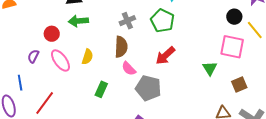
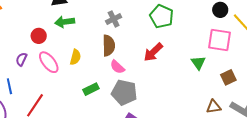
green pentagon: (162, 21) -> (162, 16), moved
gray pentagon: (148, 88) -> (124, 92), moved
green rectangle: (101, 89) -> (91, 89), turned 42

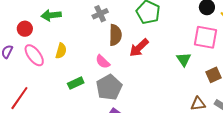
brown semicircle: (109, 46) -> (115, 35), moved
gray pentagon: (124, 92) -> (109, 87), turned 30

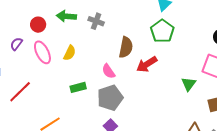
gray cross: (100, 14) -> (96, 21), moved, turned 35

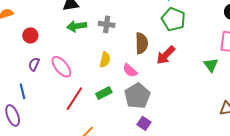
red circle: (38, 25) -> (30, 35), moved
yellow semicircle: (70, 53) -> (105, 60), moved
red line: (20, 92) -> (74, 99), moved

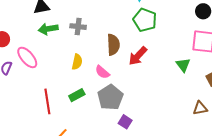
pink ellipse: (61, 67) -> (27, 57), moved
red line: (74, 99) -> (47, 101), turned -40
purple square: (144, 123) -> (125, 122), moved

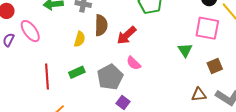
brown semicircle: (113, 45) -> (101, 25), moved
red arrow: (138, 56) -> (126, 35), moved
pink semicircle: (102, 72) -> (134, 63), moved

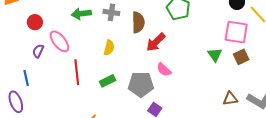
brown semicircle: (101, 25) -> (138, 22), moved
brown square: (215, 66) -> (241, 57), moved
red line: (47, 76) -> (77, 72), moved
gray pentagon: (110, 77) -> (141, 84), turned 30

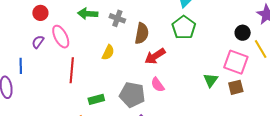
green rectangle: (108, 81) -> (96, 99), moved

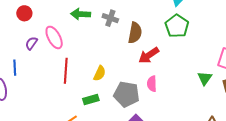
red circle: (40, 13) -> (24, 13), moved
yellow semicircle: (108, 52) -> (100, 73), moved
pink semicircle: (158, 85) -> (152, 84), turned 35

